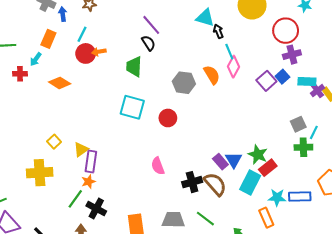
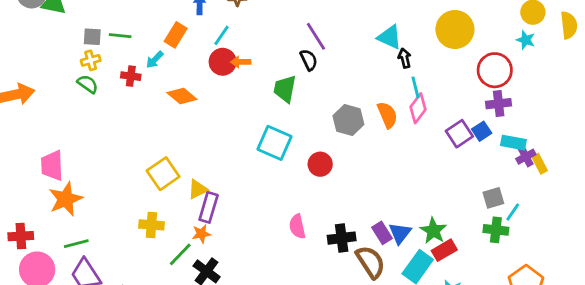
yellow square: (54, 142) -> (163, 174), size x1.6
yellow cross: (40, 173) -> (151, 225), moved, size x0.7
black cross: (192, 182) -> (342, 238), moved

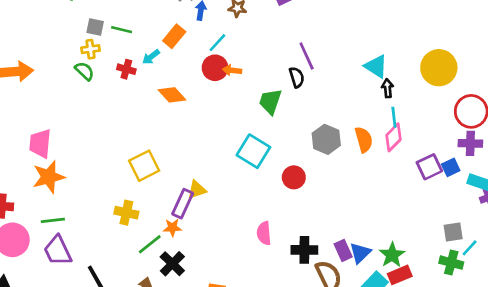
yellow triangle: (198, 189) -> (197, 190), moved

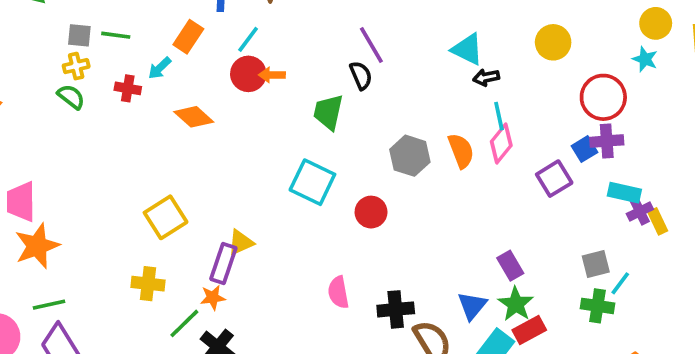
yellow circle: (439, 68) -> (553, 42), size x0.7
black arrow: (388, 88) -> (486, 77), turned -90
blue square: (451, 167) -> (585, 149), moved
purple rectangle: (343, 250) -> (510, 266), moved

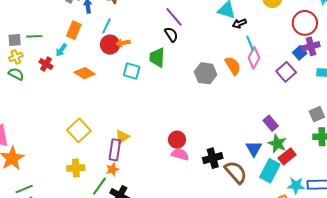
red cross: (128, 88) -> (46, 64), turned 32
cyan square: (312, 182) -> (132, 71), moved, size x0.7
red circle: (371, 212) -> (177, 140), moved
pink semicircle: (338, 292) -> (180, 154), turned 126

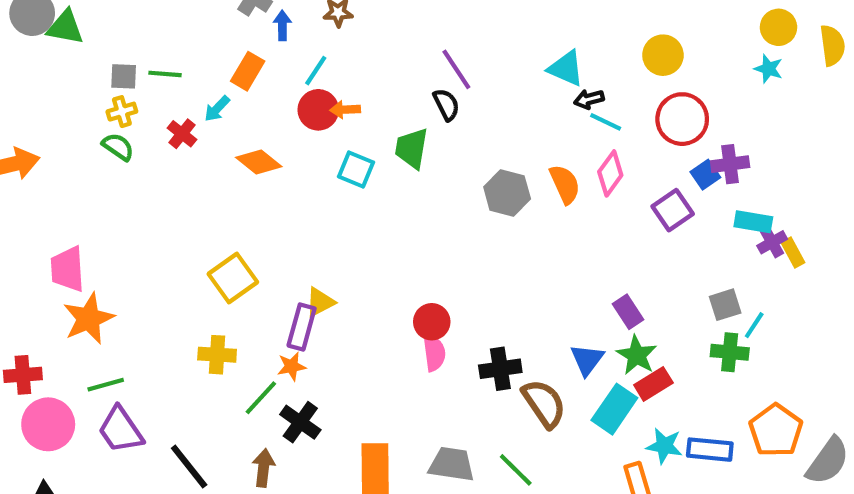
red circle: (305, 23) -> (682, 119), moved
cyan line: (250, 43) -> (606, 122), moved, turned -49
pink semicircle: (180, 154) -> (434, 353), turned 60

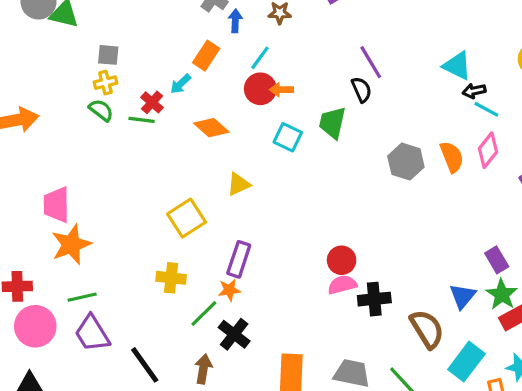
green line: (165, 74) -> (142, 120), moved
yellow triangle: (320, 302) -> (239, 184), moved
pink semicircle: (434, 353) -> (342, 285), turned -100
black cross: (500, 369) -> (374, 299), moved
cyan rectangle: (614, 409) -> (466, 362), moved

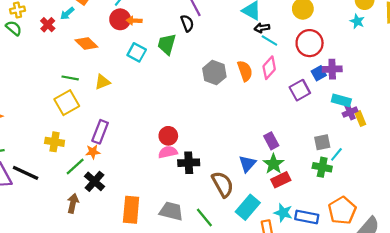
green line: (142, 120) -> (70, 78), moved
black line: (145, 365) -> (26, 173), moved, turned -32

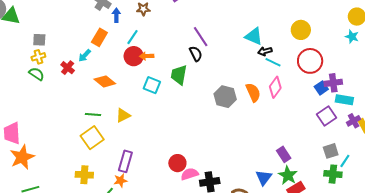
purple square: (300, 90) -> (326, 116), moved
cyan rectangle: (341, 100) -> (344, 100), moved
red circle: (168, 136) -> (177, 163), moved

